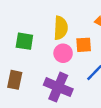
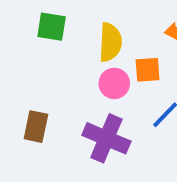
green square: (24, 41) -> (52, 27), moved

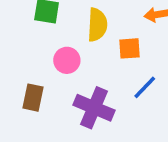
pink circle: (114, 83) -> (67, 60), moved

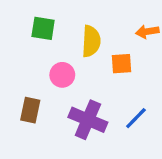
blue line: (145, 87) -> (136, 118), moved

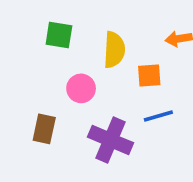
blue line: (136, 118) -> (158, 116), moved, turned 30

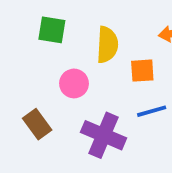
brown rectangle: (44, 129) -> (37, 124), turned -48

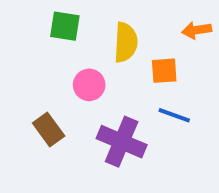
blue line: (152, 111) -> (174, 115), turned 36

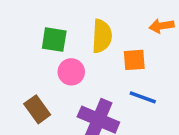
green square: (65, 26) -> (54, 40), moved

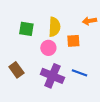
pink circle: (71, 72) -> (48, 48), moved
blue line: (143, 97) -> (79, 73), moved

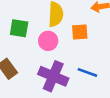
green square: (26, 29) -> (19, 28), moved

